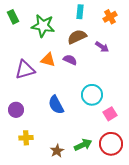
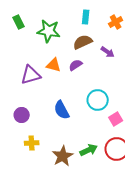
purple semicircle: (70, 60) -> (76, 65), turned -56
brown star: (57, 151) -> (63, 156), size x1.5

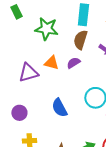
cyan rectangle: (86, 17) -> (83, 15), size x1.5
green rectangle: (19, 22) -> (16, 12), moved
brown semicircle: (83, 42) -> (80, 40), turned -48

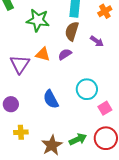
purple triangle: (28, 73) -> (20, 64), turned -40

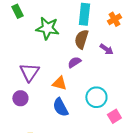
orange triangle: (43, 54) -> (59, 83), moved
purple circle: (11, 104) -> (20, 98), moved

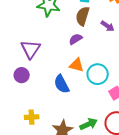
orange triangle: (59, 83) -> (77, 65), moved

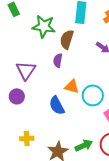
brown semicircle: (83, 16) -> (67, 39), moved
purple semicircle: (76, 39) -> (58, 60), moved, turned -48

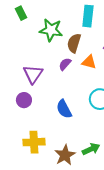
purple semicircle: (58, 60) -> (65, 64), turned 32
orange triangle: (72, 86) -> (89, 62), moved
yellow cross: (27, 138) -> (34, 142), size x1.5

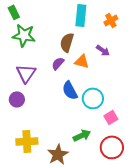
green star: (51, 30) -> (24, 35), moved
blue semicircle: (64, 109) -> (70, 90), moved
green arrow: (91, 149) -> (82, 135), moved

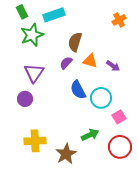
cyan rectangle: (81, 15) -> (54, 15), moved, turned 65
green star: (24, 35) -> (32, 35), turned -30
purple arrow: (103, 50) -> (113, 66), moved

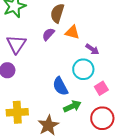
purple arrow: (113, 66) -> (92, 49), moved
blue semicircle: (78, 90) -> (60, 86), moved

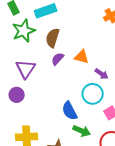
brown semicircle: (57, 13) -> (53, 38), moved
green arrow: (72, 106) -> (82, 131), turned 48

